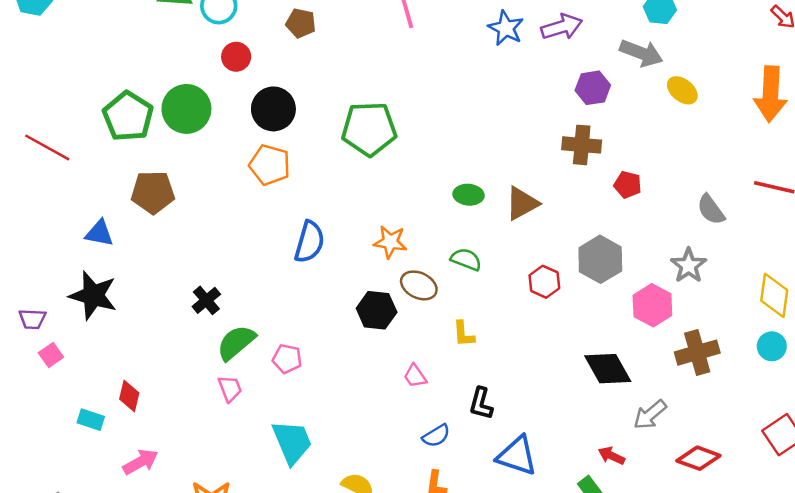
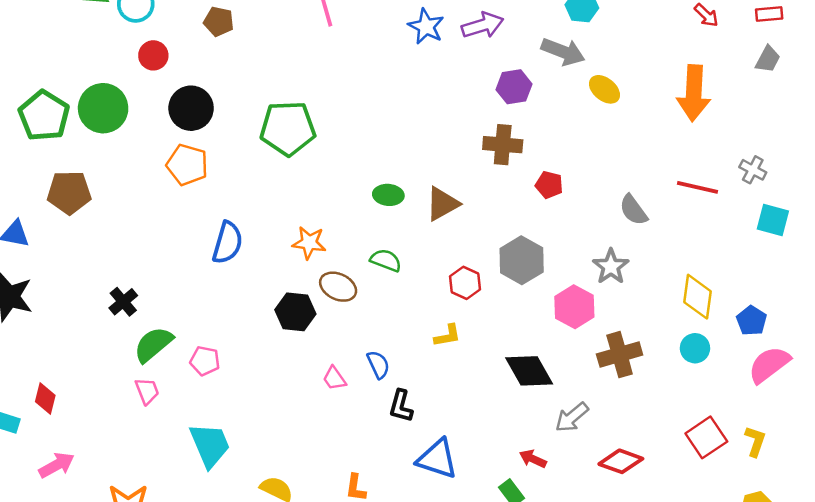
yellow L-shape: (464, 334) -> (447, 336), moved, turned -96
blue semicircle: (436, 436) -> (378, 365), moved, turned -84

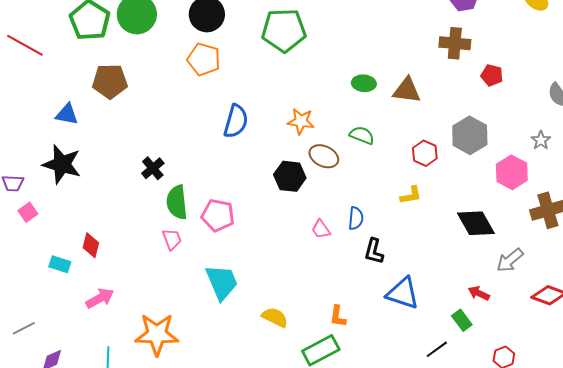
brown triangle: (442, 204) -> (407, 90), turned 36
gray star: (611, 267) -> (541, 140), size x0.7
green semicircle: (153, 344) -> (177, 202), turned -56
pink pentagon: (205, 361) -> (218, 215), size x1.4
blue semicircle: (378, 365) -> (356, 218), turned 30

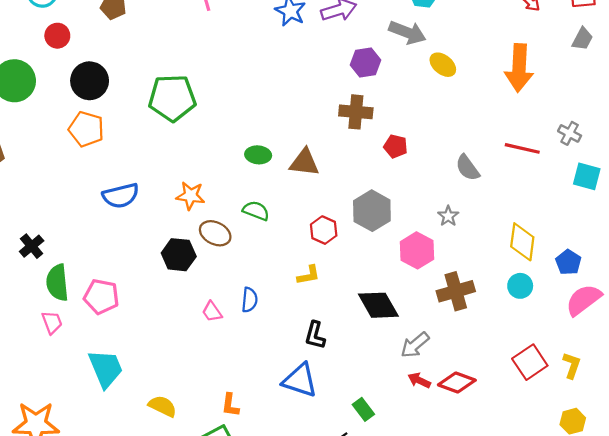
blue semicircle: (236, 121) -> (121, 196), turned 60
black L-shape: (374, 251) -> (315, 335), moved
red arrow: (479, 293) -> (419, 380), moved

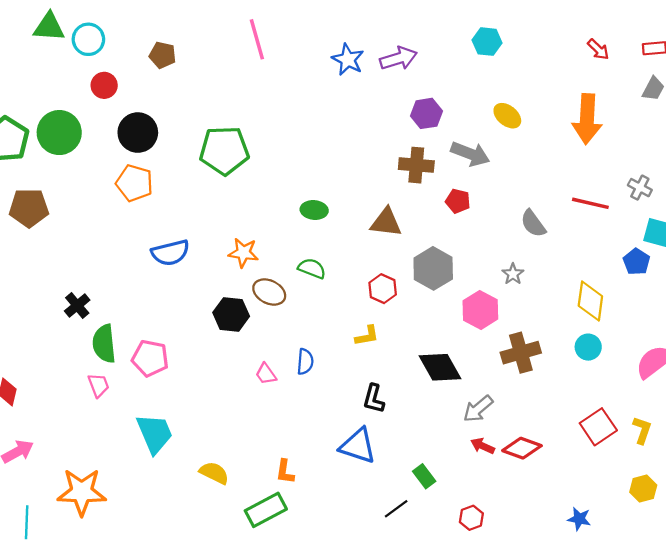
gray arrow: (407, 32) -> (470, 154), moved
brown triangle: (304, 162) -> (386, 222), moved
blue pentagon: (568, 262) -> (636, 262), moved

